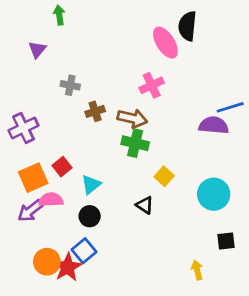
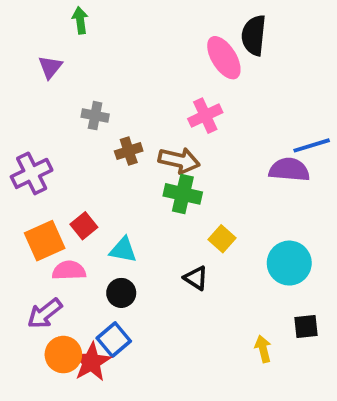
cyan triangle: (91, 185) -> (123, 250), turned 50
purple arrow: (30, 211) -> (45, 313), moved
yellow arrow: (197, 270) -> (263, 349), moved

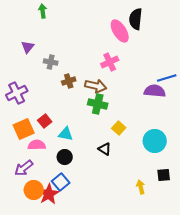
purple triangle: (50, 67) -> (28, 47), moved

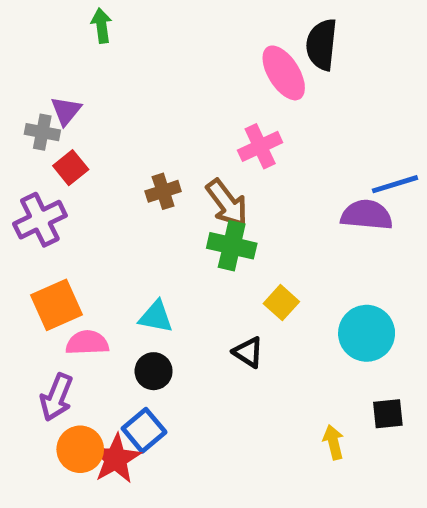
gray cross: (51, 62) -> (42, 132), moved
brown arrow: (96, 86) -> (227, 203), turned 40
red square: (45, 121) -> (71, 168), moved
purple arrow: (24, 168) -> (56, 397), turned -30

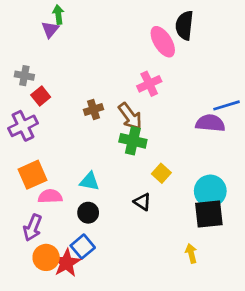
purple triangle: (66, 111) -> (50, 29), moved
black square: (388, 414) -> (209, 214), moved, size x1.6

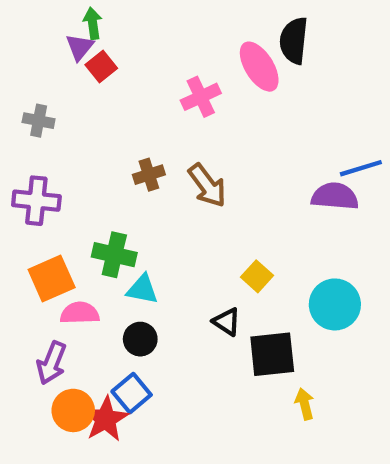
pink cross: (149, 84) -> (201, 97), moved
red square: (41, 96) -> (101, 67), moved
purple cross: (23, 126) -> (36, 201), turned 32
green cross: (133, 141) -> (114, 255), moved
black square: (209, 214) -> (272, 354), moved

